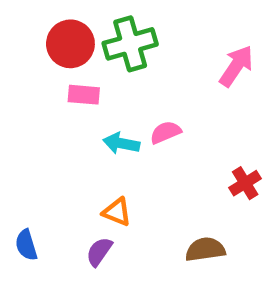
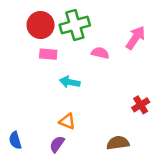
pink semicircle: (165, 132) -> (100, 53), moved, turned 36

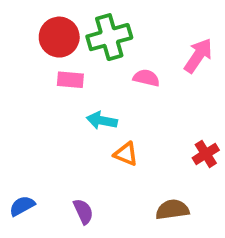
orange triangle: (67, 121) -> (126, 154), moved
blue semicircle: (15, 140) -> (22, 206), turned 78
purple semicircle: (57, 144) -> (83, 211), turned 120

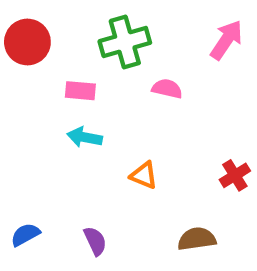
red circle: (59, 37) -> (27, 42), moved
pink arrow: (198, 56) -> (226, 40), moved
cyan arrow: (102, 121) -> (85, 137), moved

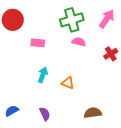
green cross: (125, 42) -> (72, 20), moved
cyan arrow: (85, 137) -> (43, 75), moved, turned 98
red cross: (235, 175) -> (111, 54), moved

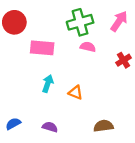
pink rectangle: (38, 43) -> (42, 48), size x1.5
purple semicircle: (45, 114) -> (50, 127), turned -48

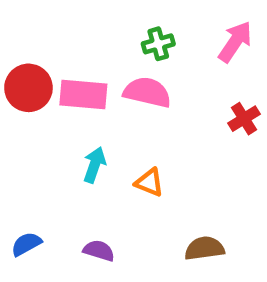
red circle: (14, 22) -> (28, 88), moved
green cross: (80, 22) -> (158, 44), size x0.6
pink semicircle: (88, 47) -> (147, 92), moved, size x1.5

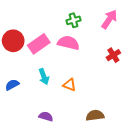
pink rectangle: (83, 94) -> (39, 44), turned -40
cyan arrow: (94, 165) -> (44, 77), turned 140
blue semicircle: (26, 244) -> (12, 85), moved

